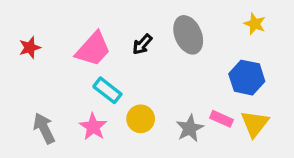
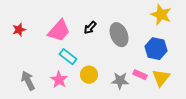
yellow star: (255, 24) -> (161, 15), size x1.5
gray ellipse: (188, 35) -> (119, 35), moved
gray star: (190, 128) -> (120, 81), turned 30

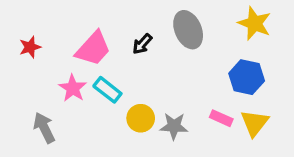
gray ellipse: (119, 35) -> (188, 30), moved
pink star: (59, 80) -> (73, 88), moved
gray star: (120, 81) -> (174, 126), moved

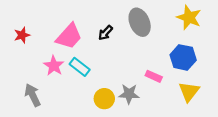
yellow circle: (141, 118) -> (104, 99), moved
pink rectangle: (221, 118) -> (154, 76), moved

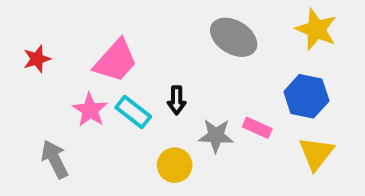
gray ellipse: (140, 22) -> (234, 37), turned -36
black arrow: (105, 33) -> (177, 100), moved, turned -42
gray star: (129, 94) -> (216, 136), moved

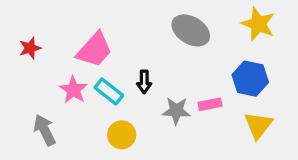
pink rectangle: (257, 128) -> (210, 104), turned -35
yellow circle: (175, 165) -> (122, 135), moved

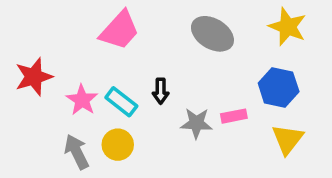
red star: (30, 48) -> (34, 77), moved, size x1.5
pink trapezoid: (94, 50) -> (120, 30), moved
gray arrow: (45, 130) -> (77, 152), moved
yellow circle: (122, 135) -> (118, 145), moved

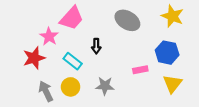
red star: (34, 77) -> (34, 58), moved
black arrow: (161, 91) -> (96, 46), moved
pink star: (82, 100) -> (49, 36), moved
gray star: (196, 123) -> (105, 86), moved

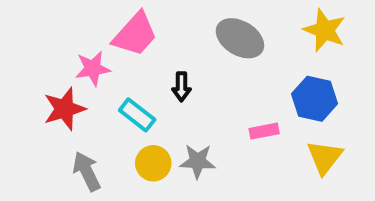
pink star: (49, 36) -> (93, 68), turned 30
yellow circle: (71, 87) -> (153, 163), moved

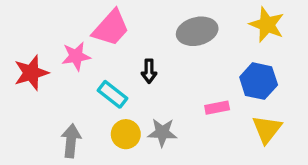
gray ellipse: (240, 38) -> (197, 31), turned -45
red star: (64, 109) -> (31, 73), moved
gray arrow: (87, 171) -> (71, 141), turned 32

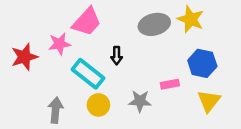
yellow star: (267, 25) -> (191, 19), moved
cyan rectangle: (113, 94) -> (88, 74), size x1.4
gray star: (162, 132) -> (140, 101), moved

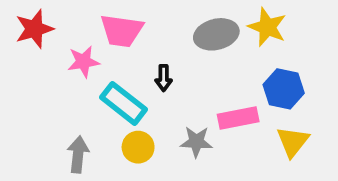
pink trapezoid: (87, 22) -> (122, 31), turned 56
red star: (24, 57) -> (34, 29), moved
pink rectangle: (170, 84) -> (238, 118), size x1.5

